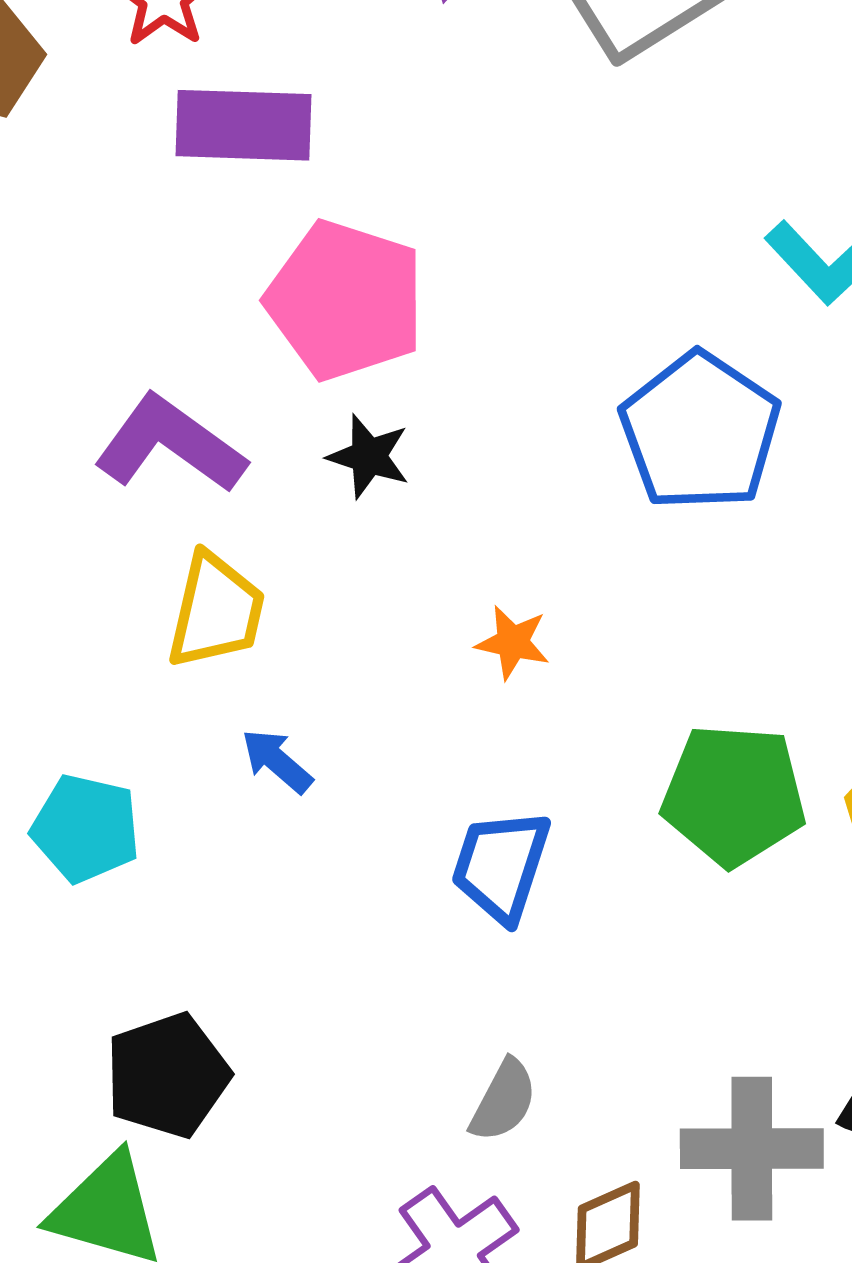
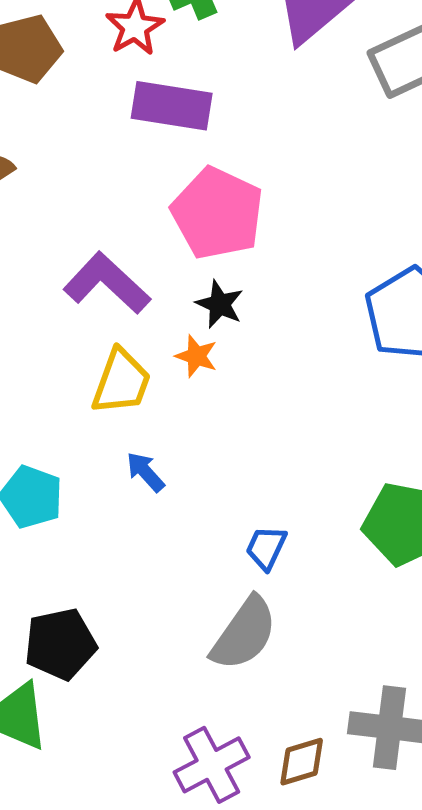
orange star: (513, 642) -> (196, 356), moved
blue trapezoid: (501, 866) -> (266, 548), size x0.7
gray semicircle: (503, 1101) -> (244, 634), moved, size x1.6

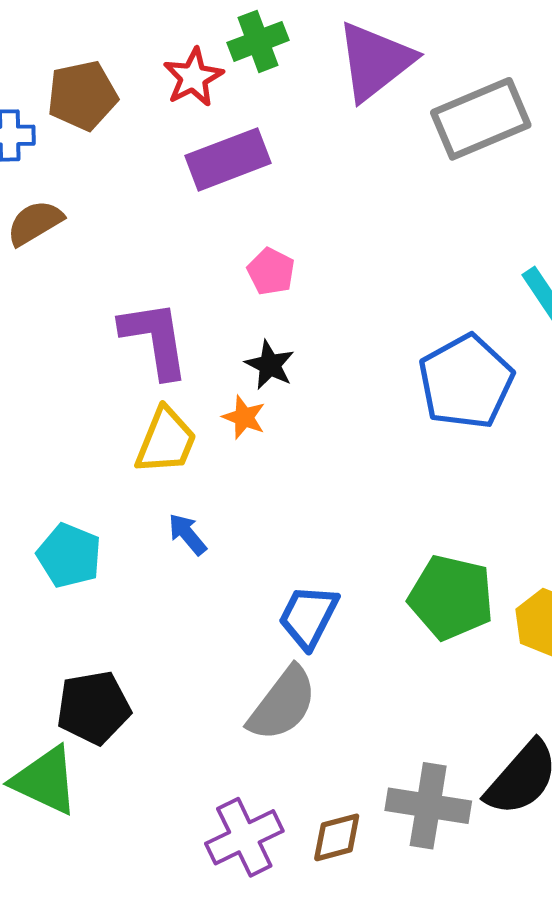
purple rectangle: (172, 106) -> (228, 159), turned -32
pink pentagon: (217, 213) -> (271, 271), size x0.5
purple L-shape: (107, 283) -> (155, 339), turned 36
blue trapezoid: (266, 548) -> (308, 617), size x1.4

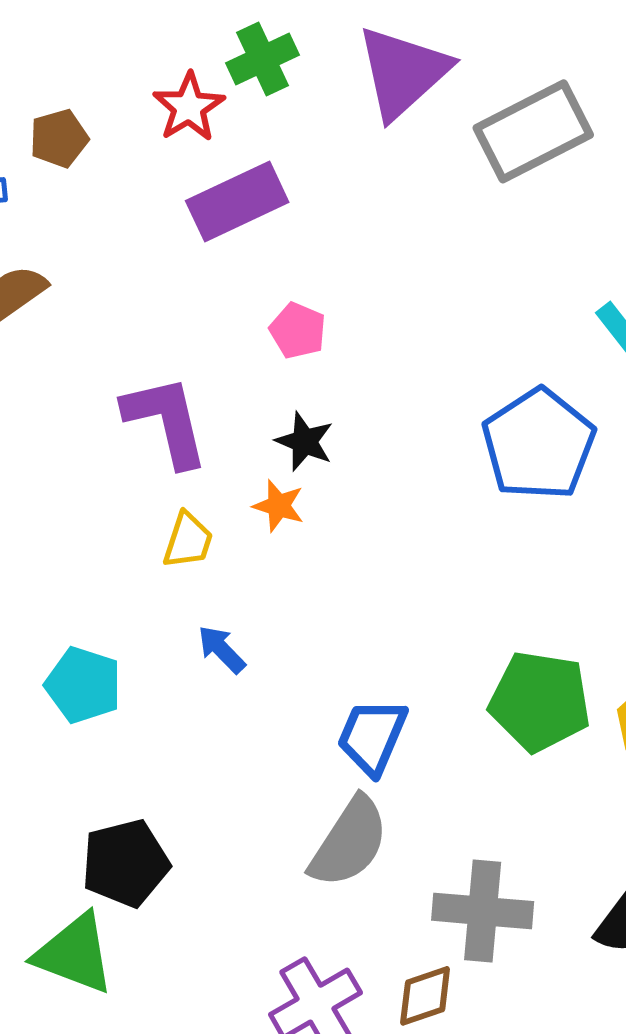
brown pentagon: (82, 96) -> (59, 138), size x0.7
yellow trapezoid: (166, 441) -> (188, 540), size x0.7
gray cross: (428, 806) -> (483, 911), moved

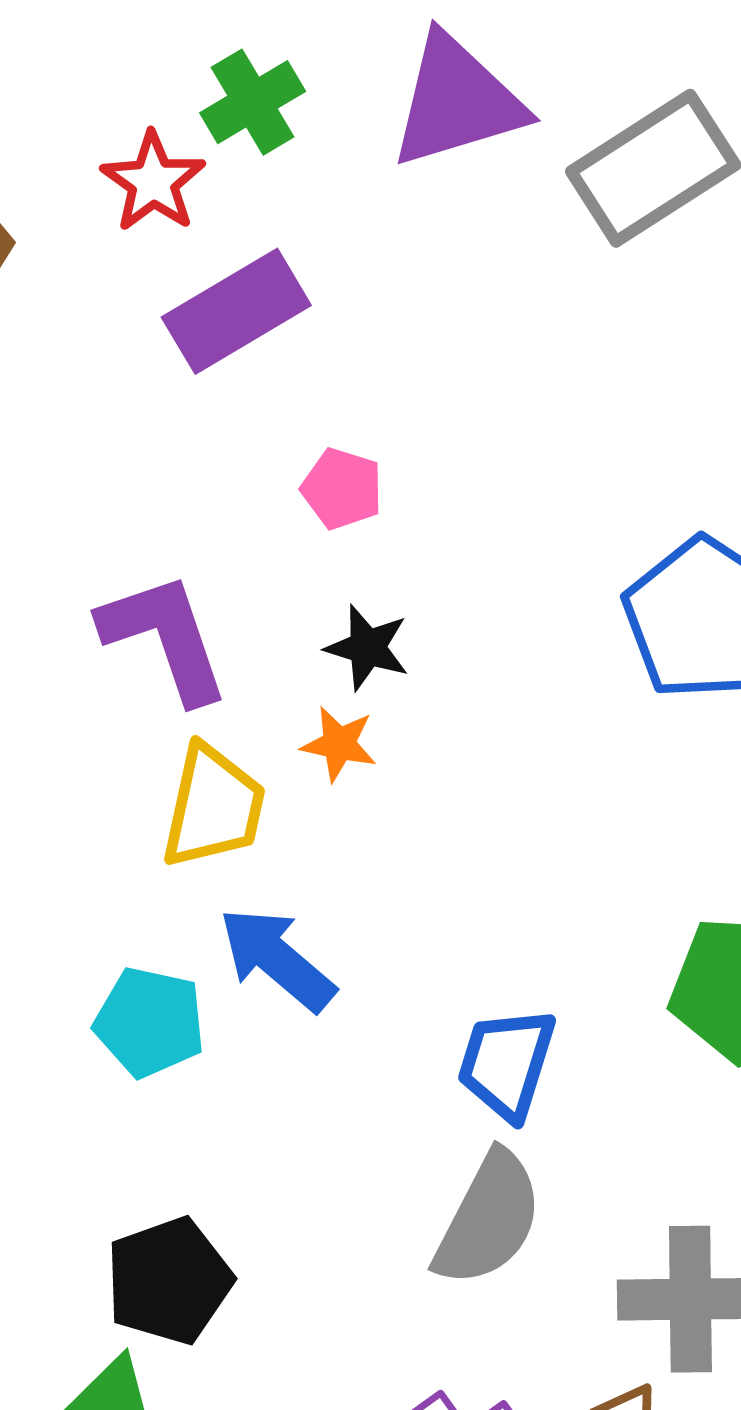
purple triangle: (403, 72) -> (457, 101), turned 31
yellow trapezoid: (188, 540) -> (213, 807), size x1.5
blue arrow: (222, 649) -> (277, 959), size x1.6
cyan pentagon: (83, 685) -> (150, 1022), moved

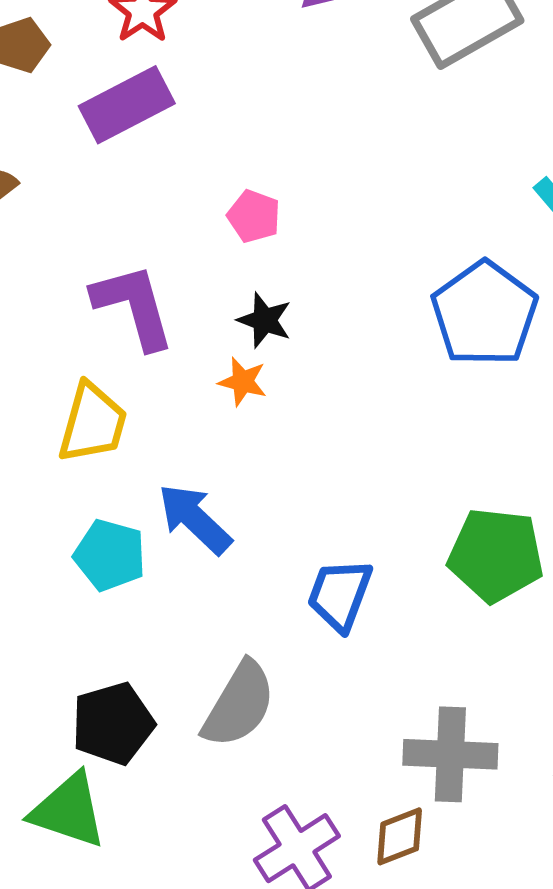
purple rectangle: (236, 311) -> (127, 105), moved
yellow trapezoid: (213, 807) -> (93, 423), moved
gray semicircle: (488, 1219) -> (239, 704), moved

